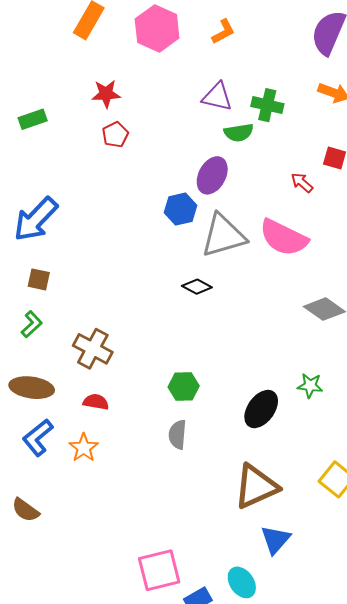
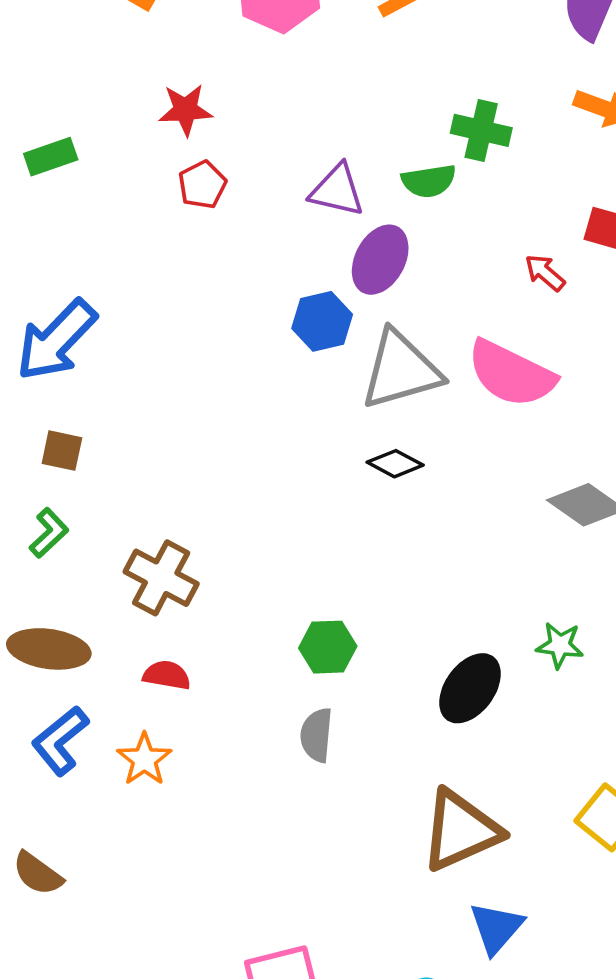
purple triangle: (217, 97) -> (337, 190), moved
black diamond: (197, 287) -> (395, 464), moved

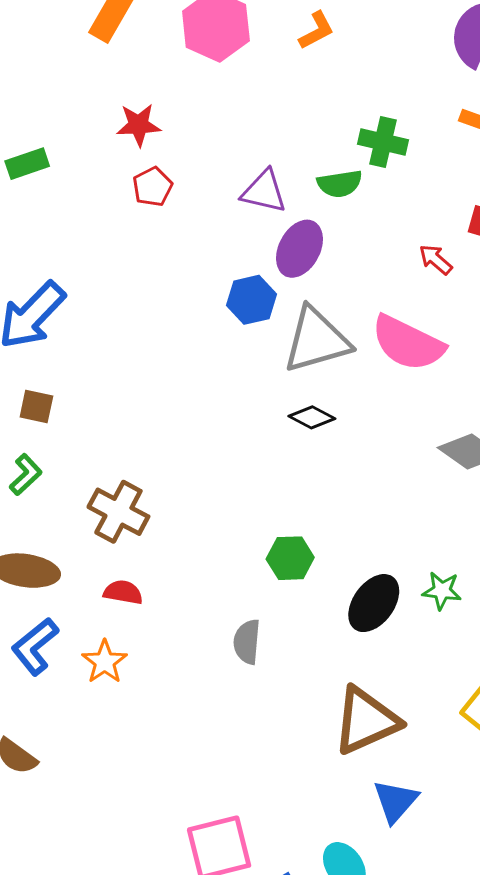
green star: (560, 645) -> (442, 591), moved
green hexagon: (328, 647) -> (290, 558), moved

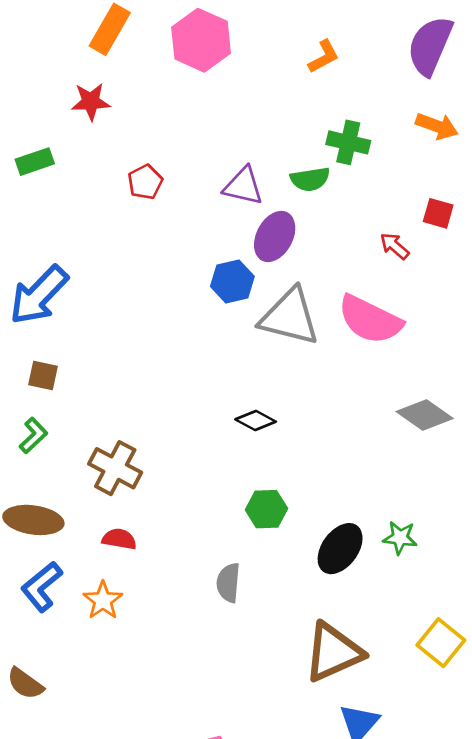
orange L-shape: (317, 31) -> (324, 57), moved
red star: (139, 125) -> (91, 102), moved
gray triangle: (317, 340) -> (290, 317), turned 30
black diamond: (312, 417) -> (256, 420), moved

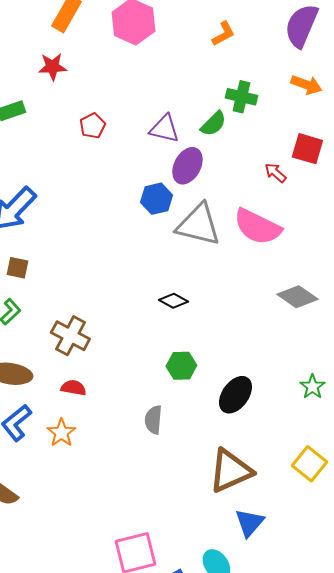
green semicircle: (310, 179) -> (213, 124), turned -36
red square: (438, 213) -> (307, 149), size x1.4
green star: (400, 538) -> (312, 387), moved, turned 30

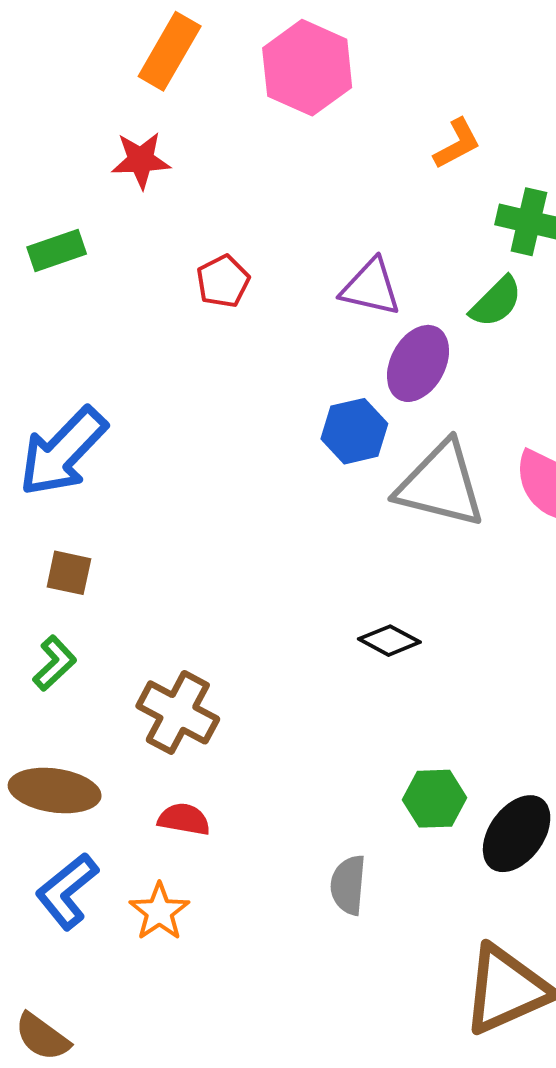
orange L-shape: (223, 34) -> (457, 144), moved
green semicircle: (213, 124) -> (496, 302), moved
green hexagon: (181, 366) -> (434, 799), moved

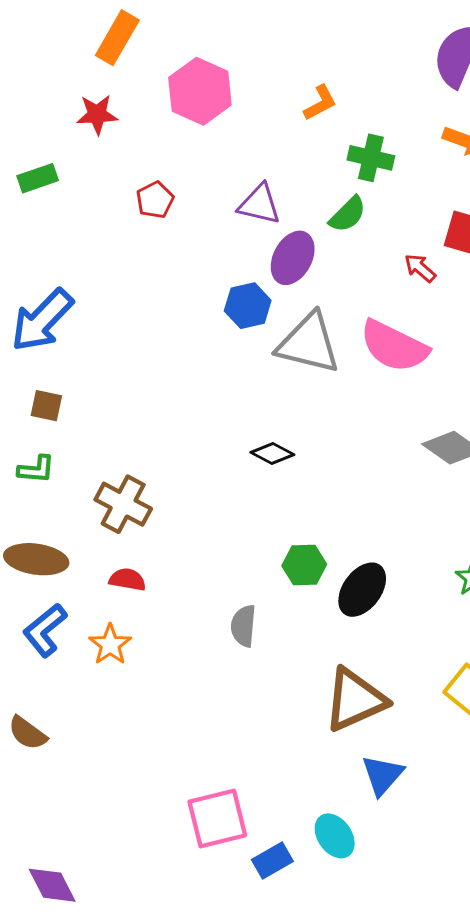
pink hexagon: (307, 68) -> (200, 91), moved
green L-shape: (55, 663) -> (36, 469), turned 48

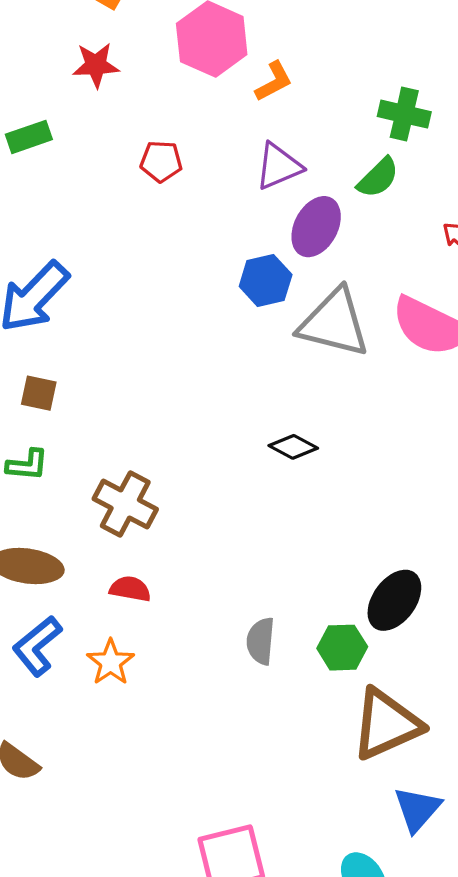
orange L-shape: (320, 103) -> (274, 81), moved
red pentagon: (155, 200) -> (161, 161), turned 30
purple triangle: (259, 204) -> (279, 166), turned -36
green hexagon: (304, 565) -> (342, 648), moved

